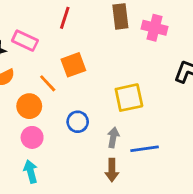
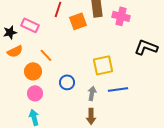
orange square: (73, 65) -> (78, 21), moved
blue line: (145, 149) -> (118, 89), moved

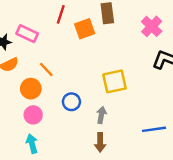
pink cross: (121, 16) -> (152, 26), moved, turned 30
blue line: (118, 89) -> (154, 129), moved

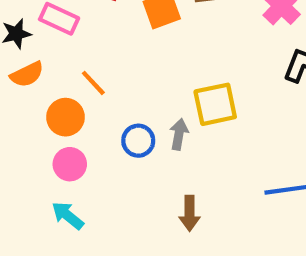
gray arrow: (101, 115) -> (179, 134), moved
cyan arrow: (32, 144) -> (68, 216), turned -36

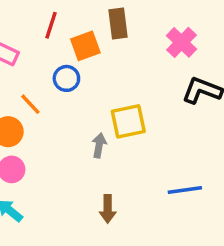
blue circle: (138, 141) -> (66, 78), moved

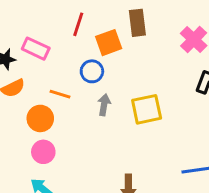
orange line: (30, 104) -> (60, 94), turned -30
gray arrow: (99, 145) -> (104, 105), moved

